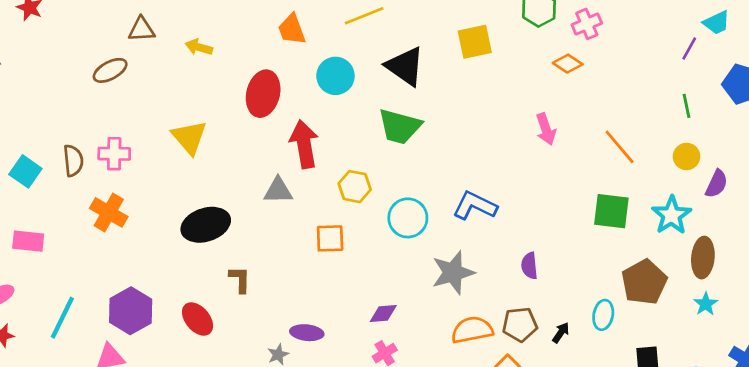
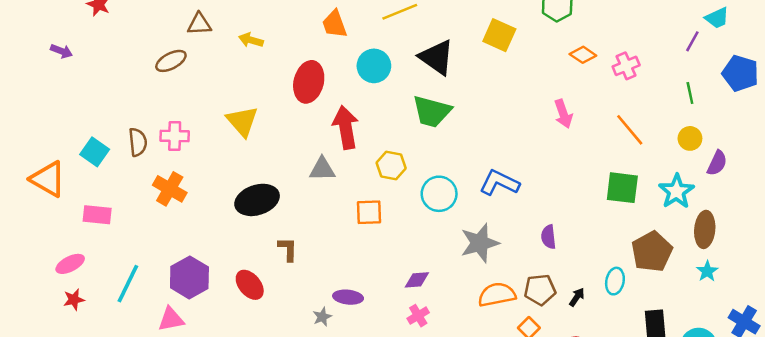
pink cross: (587, 24) -> (626, 66), moved
yellow square: (475, 42) -> (499, 35), turned 36

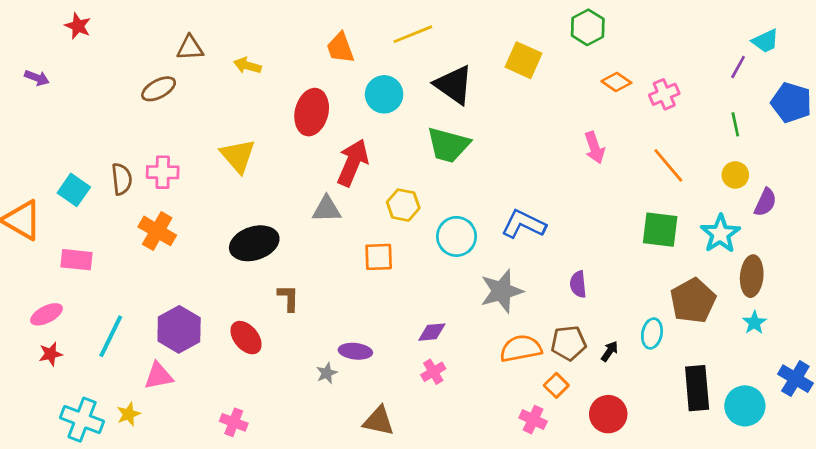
red arrow: (346, 127) -> (353, 163), turned 33

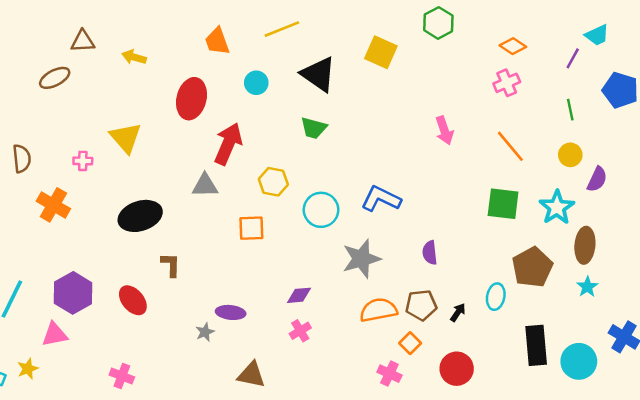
orange diamond: (616, 82) -> (513, 46), moved
cyan circle: (384, 94) -> (256, 83), size x0.7
green trapezoid: (448, 145) -> (314, 128), size x0.7
pink cross: (163, 172) -> (83, 161), moved, size x0.7

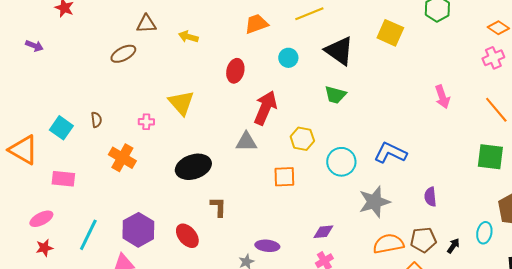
orange trapezoid: (217, 41) -> (256, 24), turned 90
red ellipse: (192, 99) -> (235, 71), size x0.7
brown semicircle: (22, 159) -> (96, 120), size x0.7

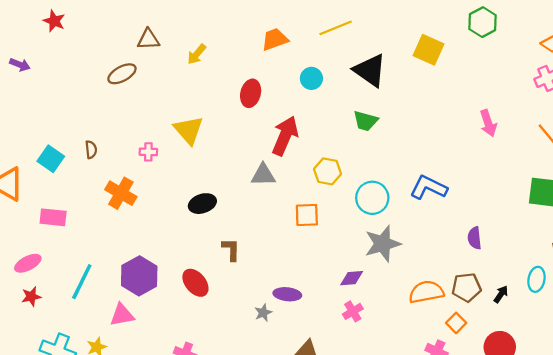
yellow arrow: (188, 37) -> (197, 54), turned -66
black ellipse: (193, 167) -> (202, 204), size x0.7
gray star: (374, 202) -> (383, 244), moved

